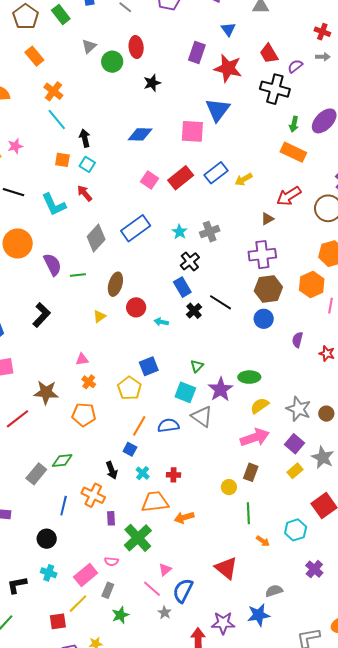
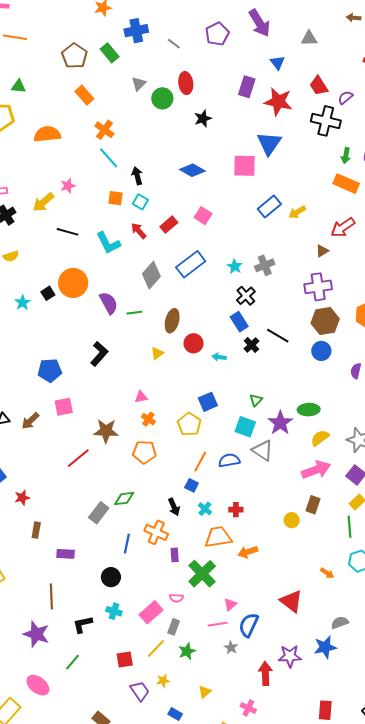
blue diamond: (140, 134) -> (192, 170), turned 30
red rectangle: (181, 178) -> (169, 225), moved, size x0.7
green line: (248, 513) -> (349, 527), moved
pink line: (152, 589) -> (218, 624), turned -48
yellow line: (78, 604) -> (156, 648), moved

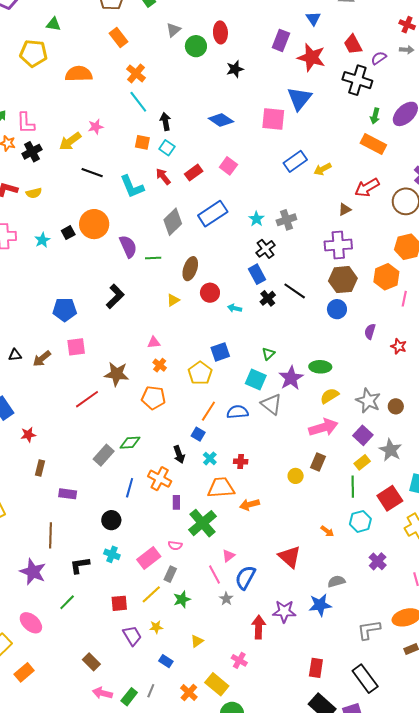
pink line: (218, 624) -> (215, 574), turned 66

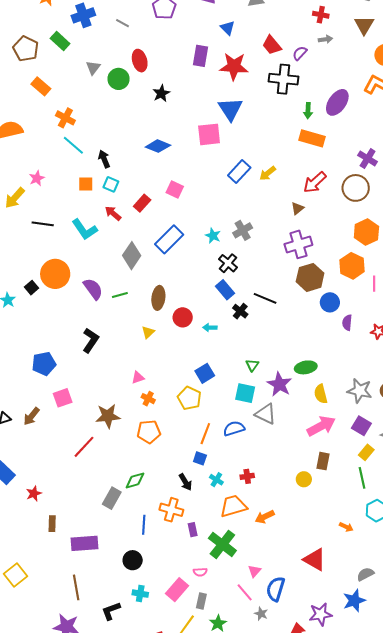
blue circle: (337, 309) -> (330, 302), moved
yellow semicircle: (329, 396) -> (321, 394), turned -60
purple rectangle: (68, 494) -> (84, 543), size x1.5

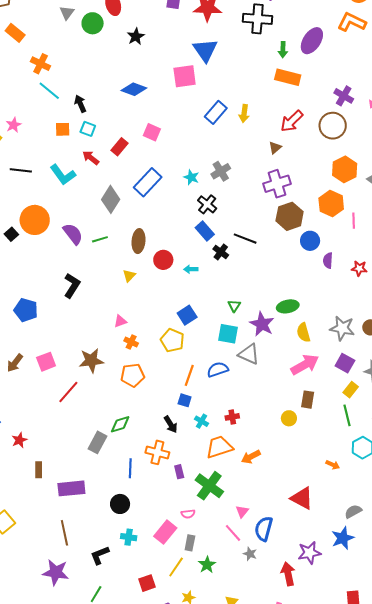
yellow arrow: (268, 173) -> (244, 114), turned -42
blue pentagon: (44, 364) -> (26, 310), turned 30
pink square: (63, 398) -> (46, 362), moved

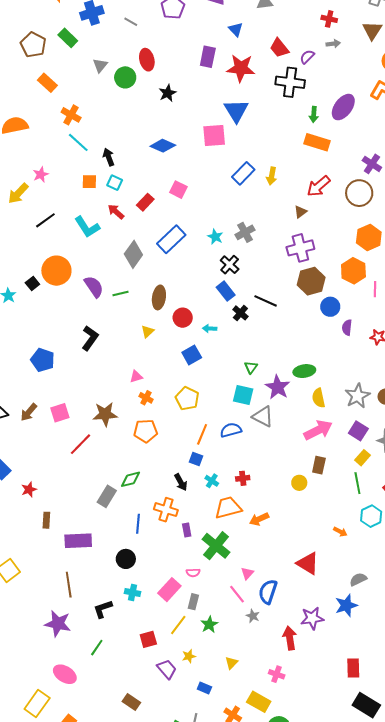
black line: (21, 170) -> (45, 220), turned -45
blue square: (187, 315) -> (192, 355), moved
gray star: (342, 328) -> (357, 396), turned 30

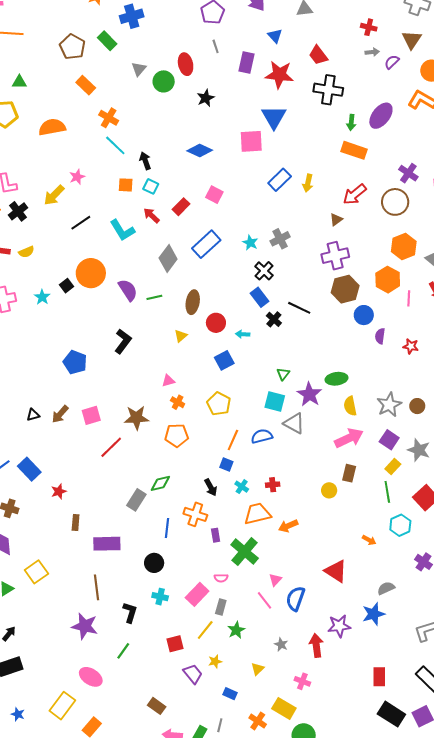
gray line: (131, 22) -> (216, 46), moved, turned 40
purple semicircle: (307, 57) -> (392, 62), moved
black L-shape: (103, 609) -> (130, 612), turned 125
gray star: (253, 616) -> (281, 644), moved

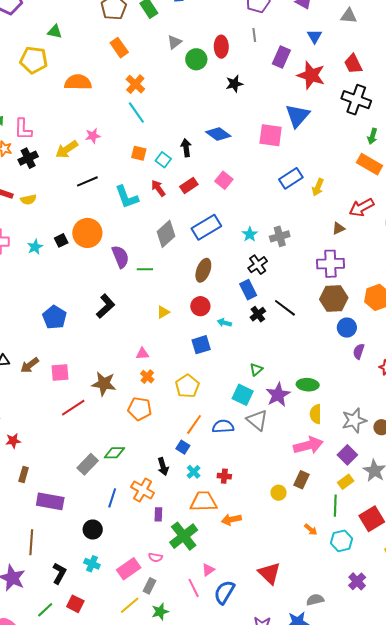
black arrow: (145, 161) -> (186, 148), moved
brown ellipse: (193, 302) -> (203, 270), moved
orange arrow: (369, 540) -> (311, 529), moved
red square: (175, 644) -> (75, 604), moved, turned 30

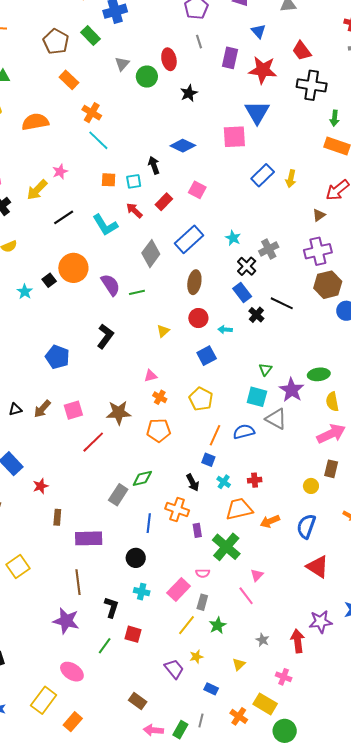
cyan square: (163, 160) -> (134, 181), turned -35
gray cross: (280, 236) -> (269, 249), moved
blue semicircle: (224, 592) -> (306, 526), moved

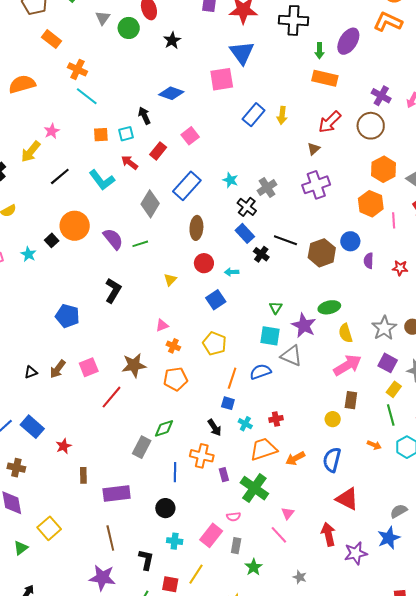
pink square: (197, 190) -> (190, 136), turned 30
brown hexagon: (328, 285) -> (322, 253), moved
yellow line: (187, 625) -> (196, 574), moved
red arrow: (298, 641) -> (328, 534), moved

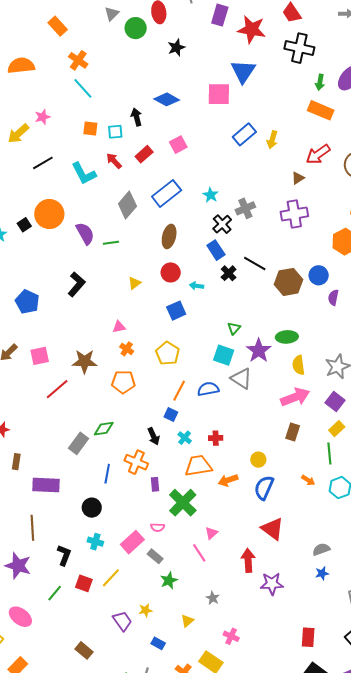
yellow circle: (333, 419) -> (258, 460), moved
blue star: (389, 538) -> (322, 573), moved, size x0.6
gray rectangle: (236, 546) -> (155, 556), turned -70

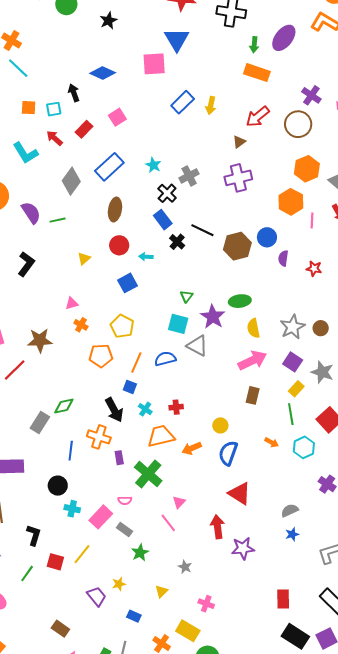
orange pentagon: (123, 382) -> (101, 356), moved
black arrow: (154, 436) -> (114, 410), size x1.4
cyan cross: (95, 542) -> (72, 509), moved

